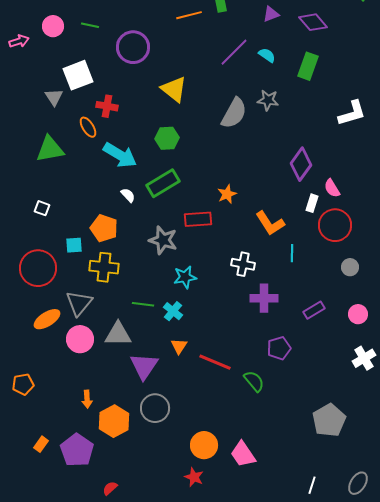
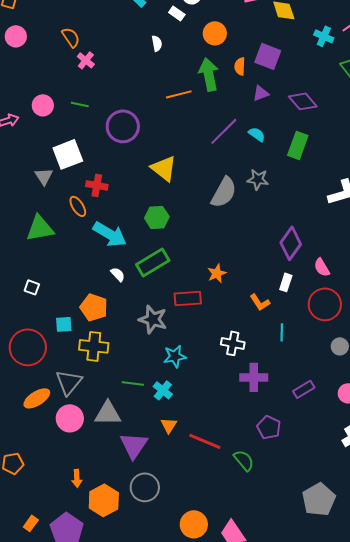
white rectangle: (312, 203) -> (286, 282), moved
orange L-shape: (270, 223) -> (260, 302), size x0.7
purple pentagon: (279, 348) -> (269, 427), turned -30

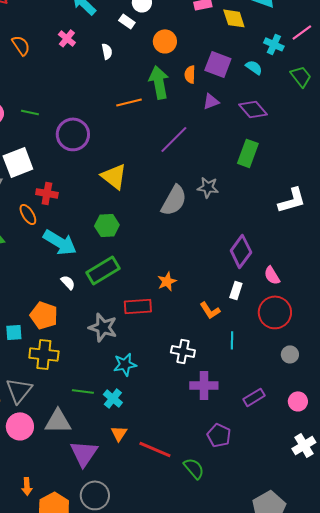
pink cross: (86, 60) -> (67, 38), moved
cyan semicircle: (257, 134) -> (254, 67), moved

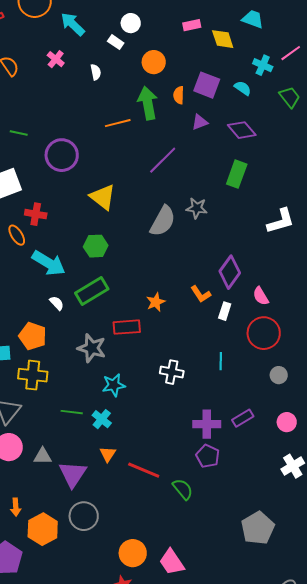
orange L-shape: (210, 310) -> (201, 294), moved
purple cross: (204, 385) -> (207, 424), moved
gray triangle: (58, 421) -> (43, 456), moved, size x0.7

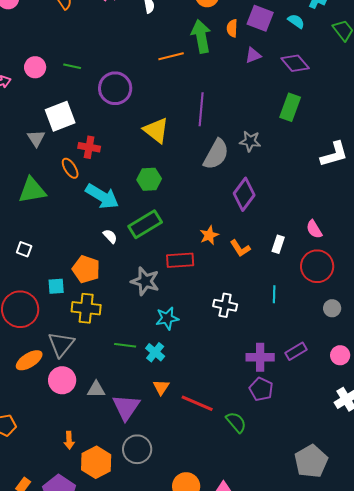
purple line: (163, 160) -> (201, 109), moved, turned -40
purple diamond: (230, 272) -> (244, 194), moved
orange L-shape: (201, 294) -> (240, 248), moved

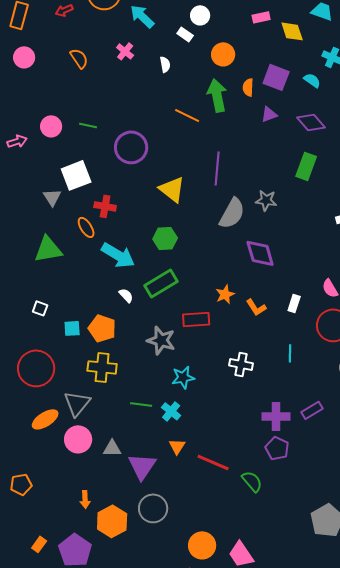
orange line: (171, 56) -> (187, 115), turned 40
purple diamond: (244, 194) -> (260, 253), turned -52
cyan square: (56, 286) -> (72, 328), moved

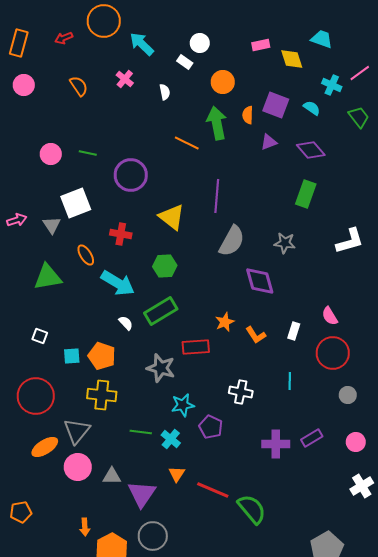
pink arrow: (17, 141) -> (17, 220), moved
gray star: (266, 200) -> (285, 243), moved
red cross: (105, 206) -> (121, 234), moved
purple pentagon: (277, 448) -> (211, 427), moved
green semicircle: (252, 481) -> (252, 509), size x1.4

